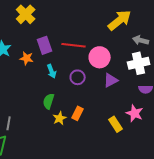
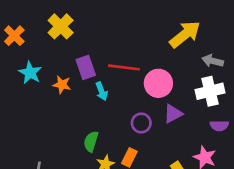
cyan arrow: (52, 71) -> (102, 91), moved
purple circle: (78, 77) -> (141, 123), moved

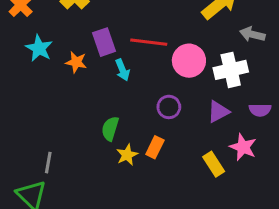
white cross: (210, 91) -> (231, 70), moved
purple triangle: (173, 114) -> (218, 112), moved

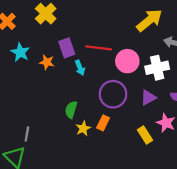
purple circle: (169, 107) -> (113, 94), size x1.6

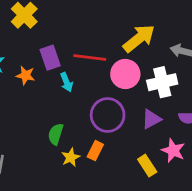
yellow arrow: (149, 20) -> (139, 38), moved

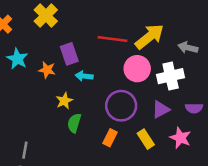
red line: (90, 58) -> (112, 39), moved
cyan arrow: (67, 82) -> (84, 76), turned 119
yellow star: (71, 157) -> (64, 101), moved
yellow rectangle: (147, 166) -> (146, 139), moved

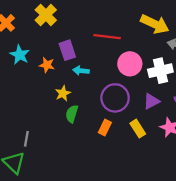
yellow arrow: (150, 37) -> (155, 24), moved, turned 64

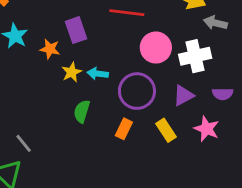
cyan arrow: (81, 71) -> (98, 74), moved
yellow star: (63, 93) -> (72, 72), moved
gray line: (26, 139) -> (24, 143), turned -49

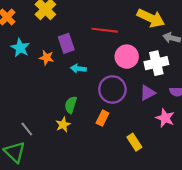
yellow star: (72, 72) -> (63, 125), moved
cyan arrow: (98, 74) -> (78, 69), moved
yellow rectangle: (166, 130) -> (134, 142), moved

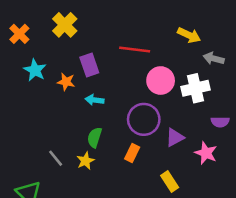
yellow arrow: (151, 18) -> (189, 35), size x0.7
cyan arrow: (78, 69) -> (95, 100), moved
purple triangle: (148, 93) -> (175, 137), moved
gray line: (27, 129) -> (56, 158), moved

